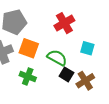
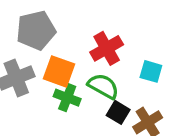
red cross: (64, 23) -> (107, 48), moved
green cross: (28, 76) -> (67, 98), moved

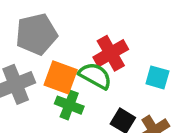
green semicircle: (103, 86) -> (95, 76), moved

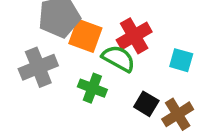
orange square: (61, 77) -> (85, 36), moved

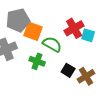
red cross: (134, 36) -> (74, 28), moved
cyan square: (181, 60) -> (88, 35), moved

